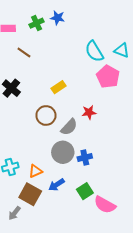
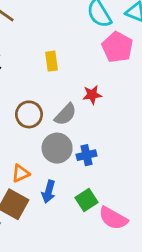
yellow rectangle: (59, 87) -> (51, 61), turned -64
brown circle: (46, 115) -> (29, 114), moved
blue arrow: (56, 185) -> (49, 192), turned -42

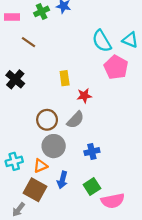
red star: (92, 95) -> (84, 96), moved
gray circle: (57, 148) -> (54, 146), moved
pink semicircle: (113, 218) -> (113, 201), turned -40

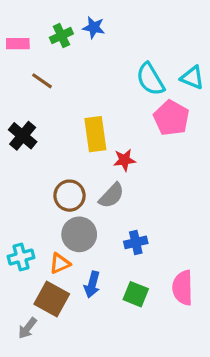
yellow rectangle: (65, 78) -> (95, 134), size x1.5
green square: (92, 187) -> (136, 294), turned -35
pink semicircle: (113, 201) -> (183, 288), moved, turned 100

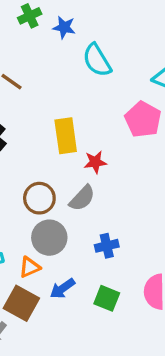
green cross: (61, 36) -> (30, 16), moved
cyan semicircle: (150, 79) -> (97, 60), moved
blue arrow: (92, 284) -> (62, 288), turned 40

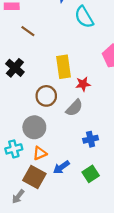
brown circle: (39, 198) -> (46, 96), moved
gray circle: (49, 238) -> (34, 127), moved
green square: (107, 298) -> (91, 174), turned 35

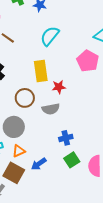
cyan semicircle: (84, 17) -> (50, 36), moved, turned 70
gray semicircle: (74, 108) -> (51, 109), turned 36
green square: (91, 174) -> (72, 160), moved

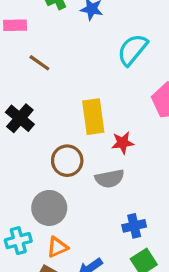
cyan semicircle: (50, 36) -> (132, 50), moved

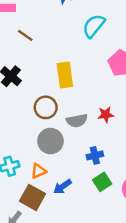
red star: (123, 143) -> (106, 115), moved
gray circle: (49, 208) -> (50, 141), moved

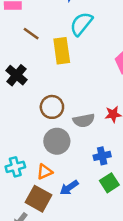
cyan semicircle: (94, 26) -> (81, 24), moved
yellow rectangle: (65, 75) -> (62, 51), moved

